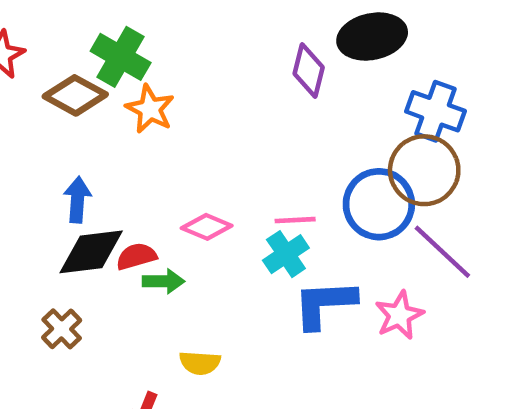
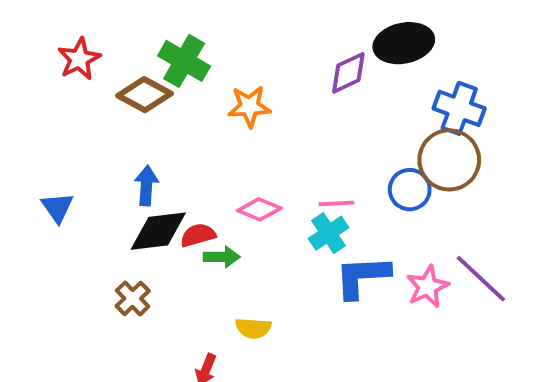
purple diamond: (309, 70) -> (348, 73), turned 51
orange star: (150, 109) -> (249, 106), moved, turned -30
blue circle: (379, 204) -> (410, 190), size x0.7
purple line: (442, 252) -> (481, 279), moved

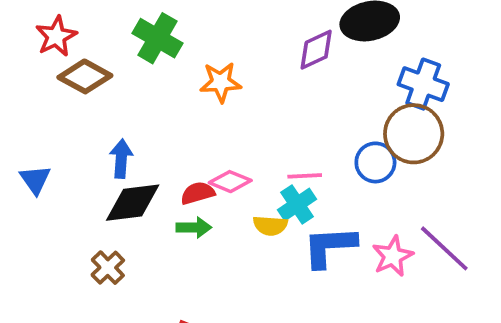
brown diamond: (144, 95) -> (85, 76), moved
red semicircle: (198, 235) -> (198, 193), moved
yellow semicircle: (253, 328) -> (270, 226), moved

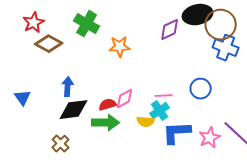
brown circle: (414, 134) -> (221, 25), moved
pink diamond: (230, 182) -> (125, 99), turned -50
green arrow: (194, 227) -> (106, 123), size x1.5

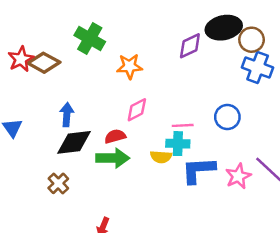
red star: (34, 23) -> (21, 59), moved
brown circle: (221, 25) -> (252, 40), size x0.7
pink diamond: (125, 99) -> (137, 110), moved
cyan cross: (160, 111) -> (178, 144), turned 36

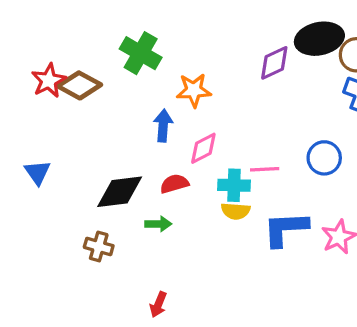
blue arrow: (67, 115) -> (163, 126), moved
cyan cross: (178, 144) -> (234, 185), moved
green arrow: (113, 158) -> (158, 224), moved, size x0.6
brown cross: (58, 183) -> (99, 247), turned -30

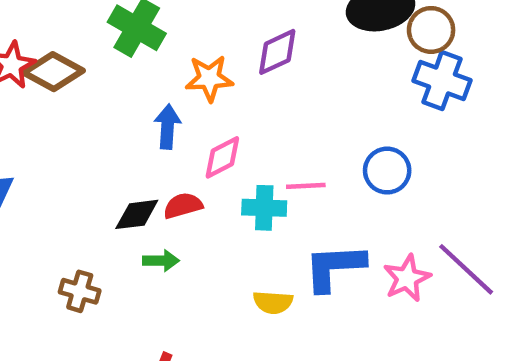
purple diamond: (274, 63) -> (277, 52), moved
black diamond: (120, 192) -> (137, 214), moved, size x0.7
yellow semicircle: (236, 211) -> (273, 302), moved

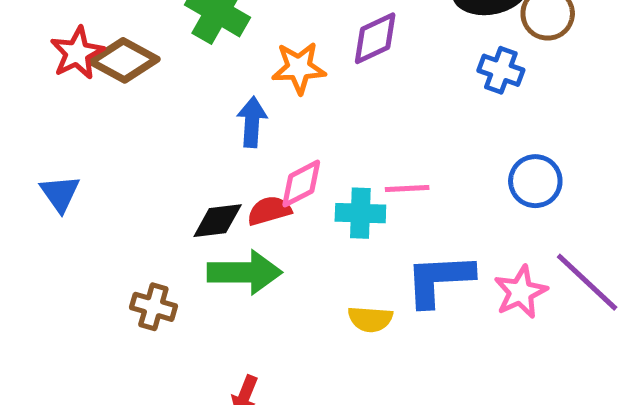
blue cross: (442, 80) -> (501, 70), moved, size x0.7
pink diamond: (222, 157) -> (301, 184), moved
blue circle: (387, 171) -> (535, 181), moved
green arrow: (161, 261) -> (245, 272), size x1.8

